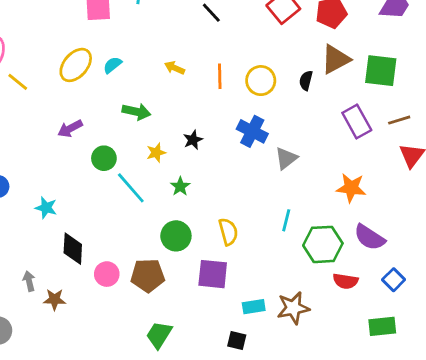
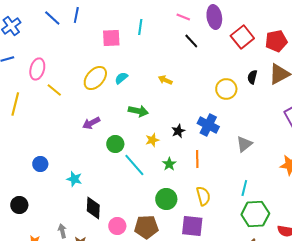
orange line: (220, 76) -> (197, 159), moved
black semicircle: (306, 81) -> (252, 77), moved
blue cross: (252, 131) -> (208, 125), moved
green hexagon: (323, 244) -> (255, 214), moved

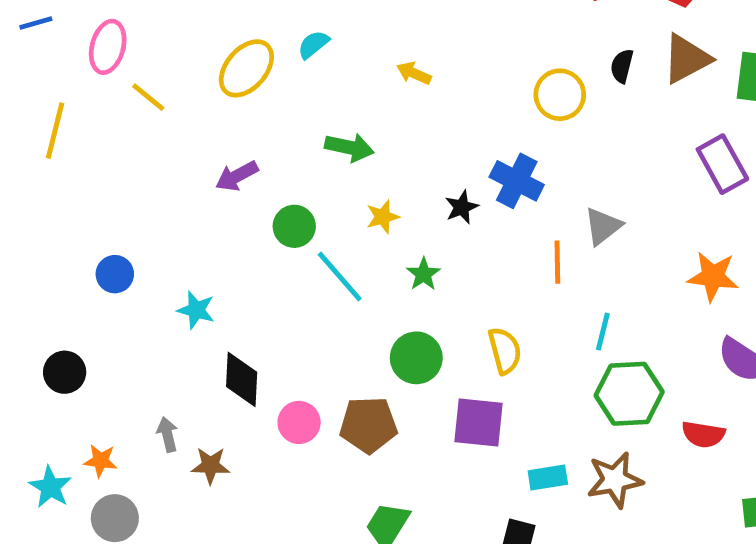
cyan semicircle: (121, 78) -> (313, 44), moved
black star: (178, 131) -> (462, 207), moved
orange line: (197, 159) -> (557, 262), moved

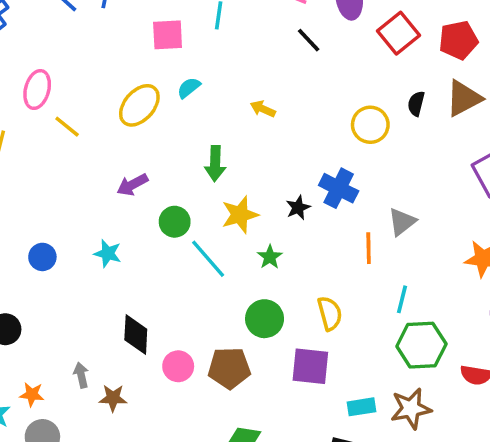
green arrow: (349, 147) -> (215, 164), turned 80
yellow star: (383, 217) -> (240, 215), size x1.5
cyan star: (196, 310) -> (108, 253), moved

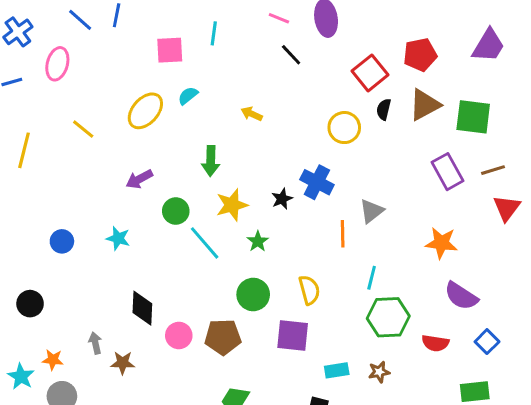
red square: (399, 33) -> (370, 73), moved
pink ellipse: (37, 89) -> (57, 64), moved
brown star: (411, 409) -> (379, 372), size x0.6

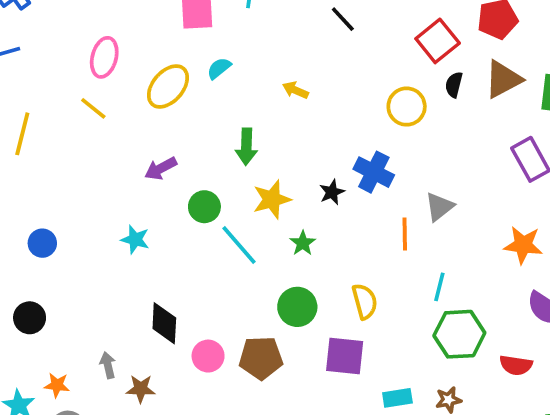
pink ellipse: (57, 64) -> (104, 57), moved
blue circle: (62, 241) -> (42, 243), moved

